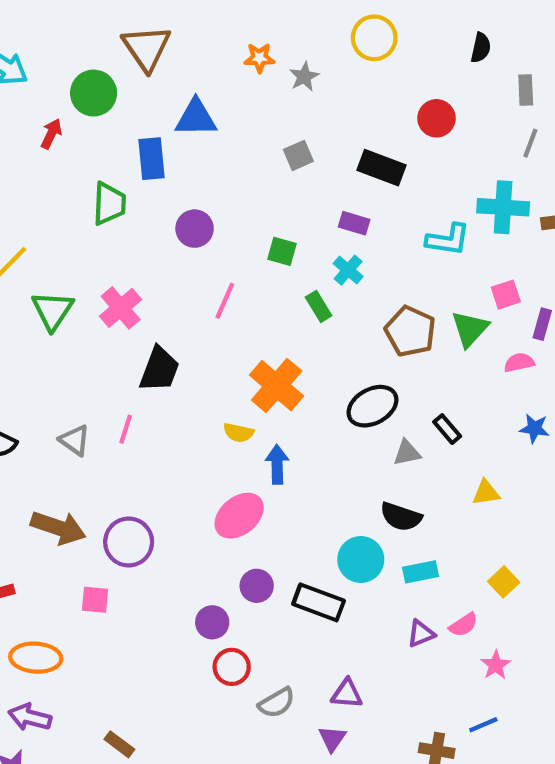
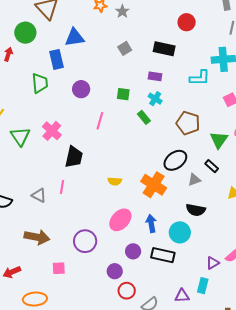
green triangle: (470, 329) -> (219, 140), moved
orange cross: (277, 386) -> (154, 185), moved
blue arrow: (277, 464) -> (151, 223), moved
purple circle: (129, 542) -> (85, 241), moved
cyan rectangle: (420, 572) -> (203, 286), moved, turned -56

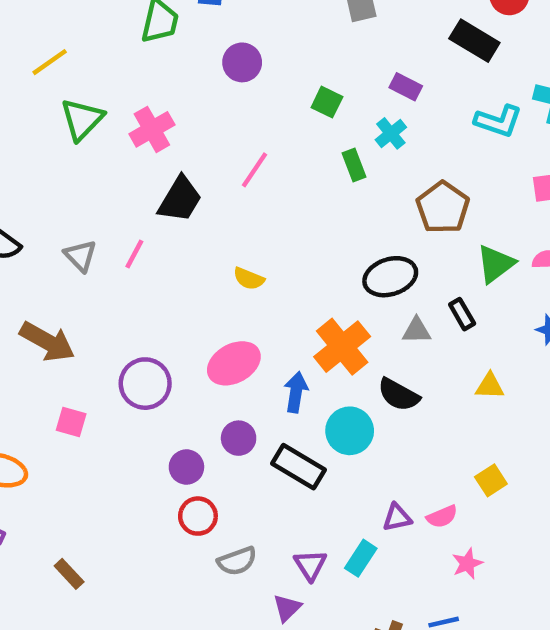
black rectangle: (164, 49) -> (474, 41), moved
pink line: (100, 121) -> (255, 170), moved
orange cross: (154, 185) -> (342, 347), moved
purple triangle: (182, 296) -> (310, 565), turned 42

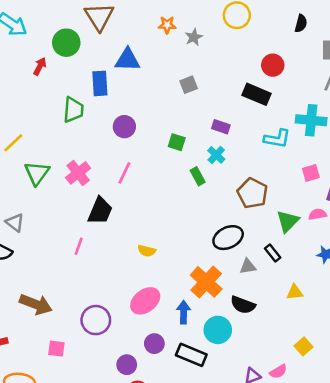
pink line: (255, 170) -> (124, 173), moved
gray triangle: (80, 256) -> (15, 223), moved

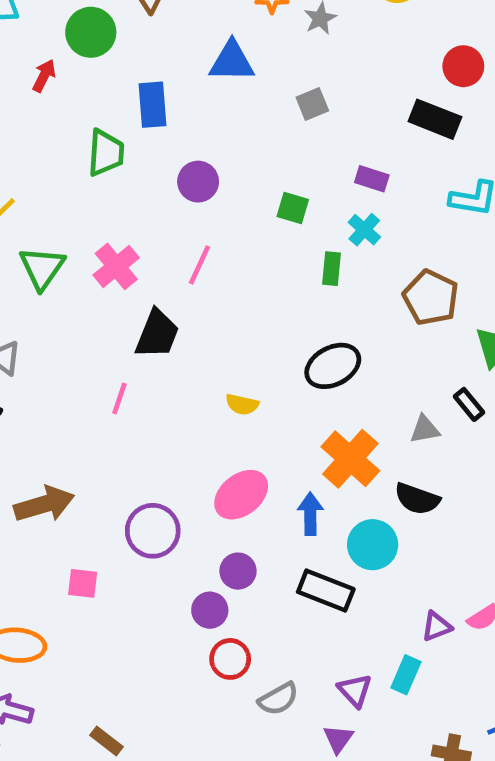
blue triangle: (128, 60) -> (232, 61), moved
green rectangle: (198, 176) -> (331, 269), turned 36
black ellipse: (228, 238) -> (333, 366), moved
brown arrow: (36, 304) -> (44, 504), turned -36
purple circle: (154, 344) -> (238, 571), moved

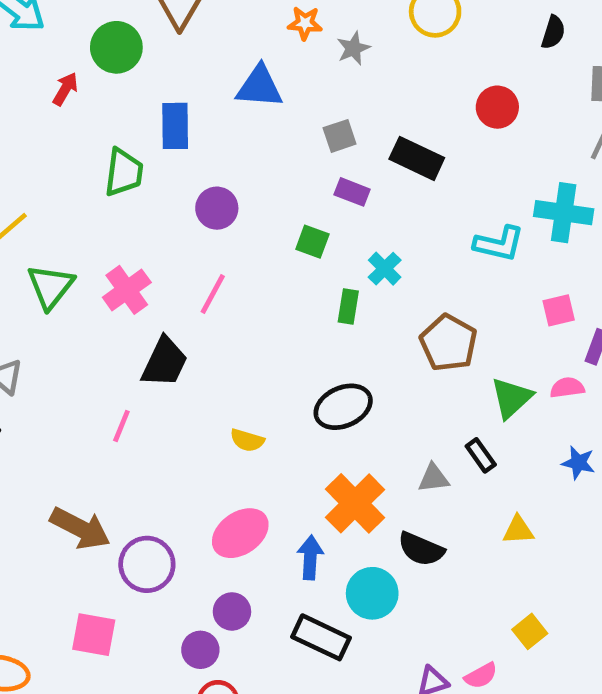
black rectangle: (435, 119) -> (417, 158), moved
purple rectangle: (372, 179) -> (352, 192), moved
brown arrow: (44, 504) -> (80, 528), moved, turned 40
pink square: (83, 583) -> (94, 635), moved, size x1.4

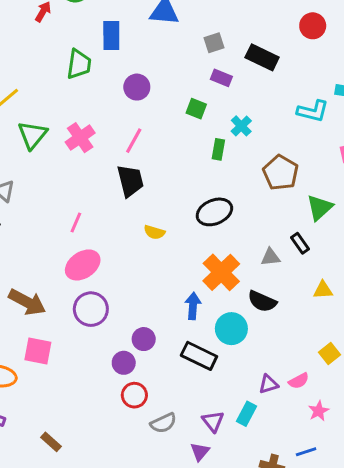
black trapezoid: (165, 362) -> (130, 181), moved, turned -40
brown arrow: (80, 528) -> (27, 302), moved
pink ellipse: (240, 533) -> (83, 265), moved
pink square: (94, 635) -> (38, 351), moved

